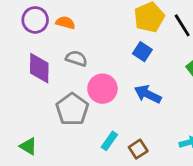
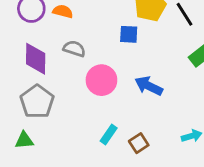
blue square: (142, 52) -> (129, 34), moved, turned -30
gray pentagon: (72, 109) -> (37, 102), moved
green triangle: (28, 146) -> (24, 140), turned -36

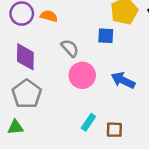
gray semicircle: (74, 49) -> (70, 48), moved, turned 30
brown square: (139, 143) -> (114, 130), turned 35

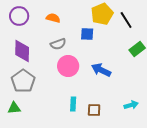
orange semicircle: (49, 16) -> (53, 18), moved
gray semicircle: (70, 48) -> (58, 44), turned 112
cyan rectangle: (88, 122) -> (73, 104), turned -32

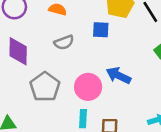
pink circle: (68, 66) -> (88, 87), moved
gray pentagon: (23, 81) -> (45, 87), moved

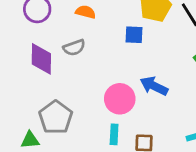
gray semicircle: (64, 42) -> (74, 48), moved
gray pentagon: (45, 87) -> (56, 117), moved

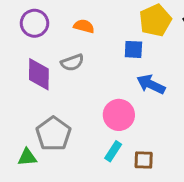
blue arrow: (154, 86) -> (151, 84), moved
cyan rectangle: (114, 134) -> (113, 151), turned 30

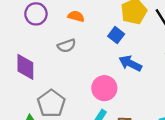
blue square: (133, 49) -> (116, 35), turned 35
purple diamond: (39, 74) -> (25, 67), moved

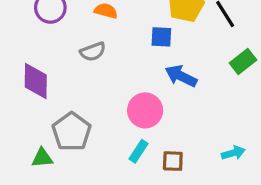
blue square: (116, 35) -> (161, 37), turned -35

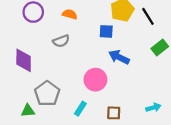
cyan rectangle: (139, 151) -> (80, 109), moved

